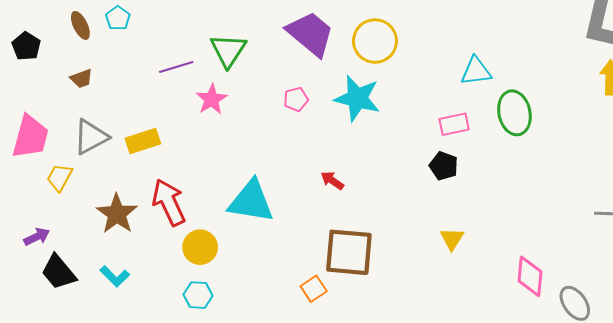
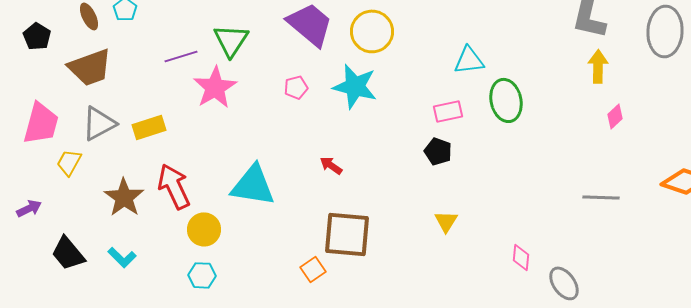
brown trapezoid: (81, 79) -> (90, 67), size x2.0
pink star: (212, 99) -> (215, 87), size x1.4
purple arrow: (37, 237) -> (29, 208), moved
pink diamond: (530, 276) -> (521, 257), size x0.7

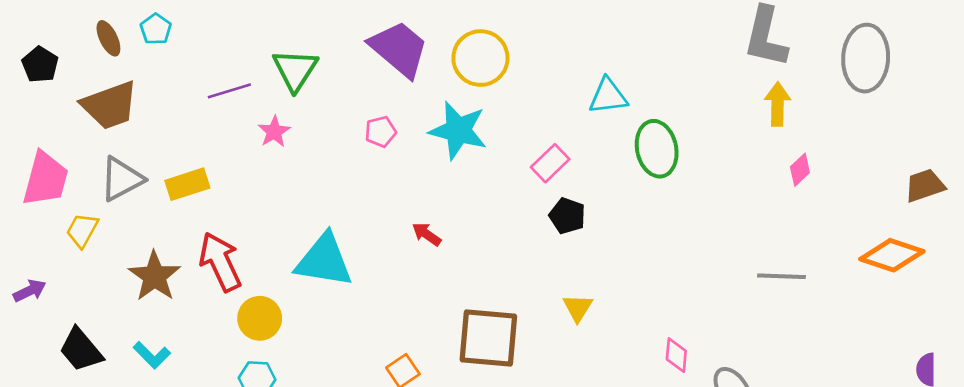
pink star: (215, 87) -> (274, 132), size x0.6
pink rectangle: (448, 111) -> (550, 163), moved, turned -32
brown square: (347, 234) -> (488, 338), moved

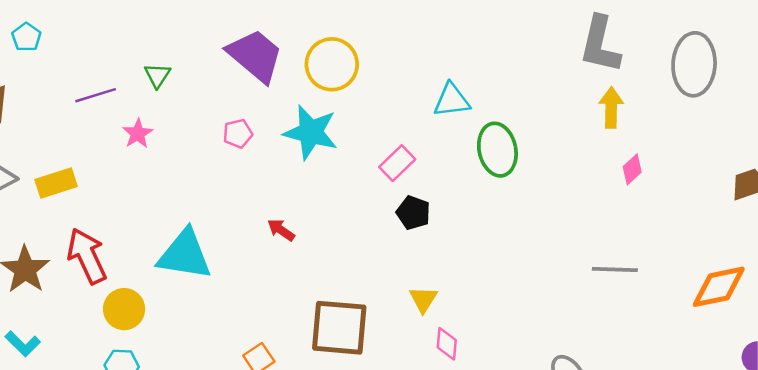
green triangle: (295, 70) -> (157, 75), size x0.6
orange diamond: (892, 255) -> (719, 287), moved, turned -30
pink diamond: (676, 355) -> (447, 344), moved

